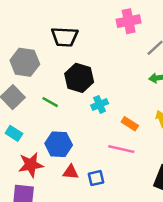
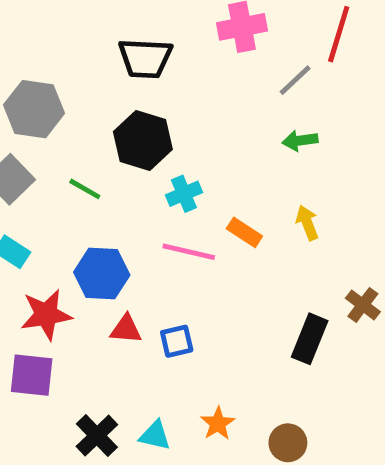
black trapezoid: (65, 37) -> (145, 58), moved
pink line: (121, 149) -> (189, 252), moved

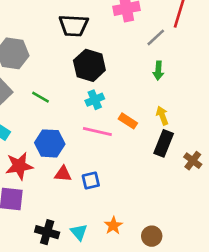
black hexagon: (143, 141) -> (89, 65), moved
green arrow: (300, 141) -> (158, 71), turned -78
black rectangle: (310, 339) -> (164, 143), moved
black cross: (97, 436) -> (47, 232), turned -30
cyan triangle: (155, 436) -> (79, 232), turned 36

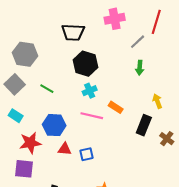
yellow arrow: (162, 116) -> (157, 101), moved

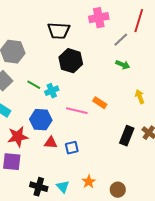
green arrow: (140, 68) -> (123, 65), turned -72
cyan cross: (90, 91) -> (52, 91), moved
black rectangle: (144, 125) -> (127, 136), moved

